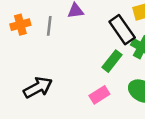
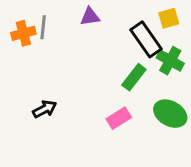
gray line: (49, 26) -> (43, 27), moved
black arrow: (38, 87) -> (45, 109), size x0.7

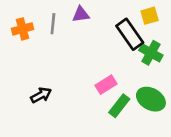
gray line: (43, 27) -> (53, 24), moved
green rectangle: (134, 77) -> (119, 106), moved
pink rectangle: (119, 118) -> (106, 85), moved

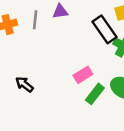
black arrow: (41, 95) -> (24, 84), turned -114

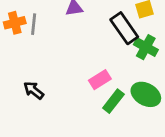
gray line: (35, 20) -> (34, 24), moved

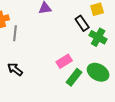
gray line: (34, 24) -> (15, 33), moved
black rectangle: (124, 28) -> (82, 23), size x0.7

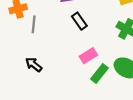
black rectangle: (82, 23) -> (79, 21), moved

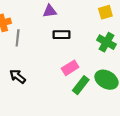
black rectangle: (79, 21) -> (61, 35), turned -56

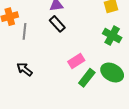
black rectangle: (61, 35) -> (57, 24), moved, turned 49

